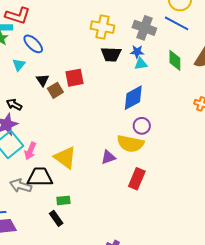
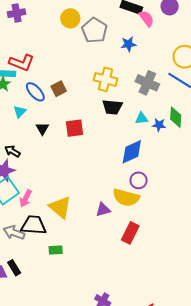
blue star: (137, 52) -> (159, 125), moved
brown square: (55, 90) -> (59, 89), moved
black rectangle: (56, 218) -> (14, 268), moved

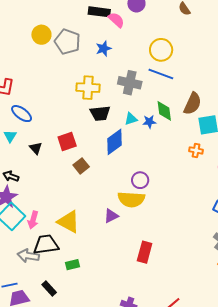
brown square: (59, 89) -> (81, 166), moved
blue diamond: (132, 152) -> (114, 142), moved
red rectangle: (130, 233) -> (145, 252), moved
black rectangle: (14, 268) -> (49, 289), moved

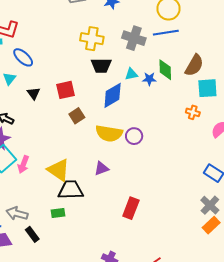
blue line: (161, 74) -> (166, 33), turned -35
yellow semicircle: (131, 199) -> (109, 133), moved
black trapezoid: (46, 245) -> (71, 190), moved
gray arrow: (28, 256) -> (17, 214), moved

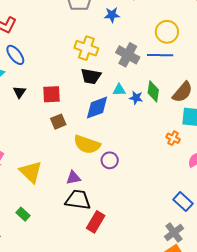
purple circle: (134, 136) -> (110, 160), moved
black trapezoid: (71, 190) -> (78, 200), moved
green rectangle: (58, 213) -> (23, 214), turned 40

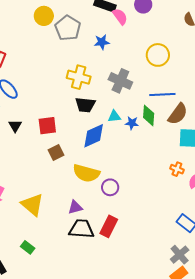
blue line: (160, 55) -> (162, 95), moved
orange cross: (173, 138) -> (177, 169), moved
red rectangle: (96, 222) -> (109, 226), moved

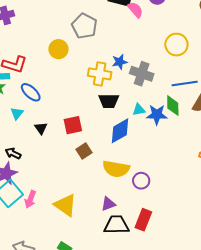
yellow circle: (44, 16) -> (58, 49), moved
blue star: (102, 42) -> (120, 62), moved
blue star: (132, 123) -> (157, 115), size x1.5

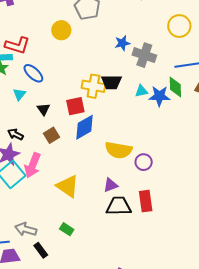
yellow cross: (100, 74) -> (93, 86), moved
blue diamond: (120, 131) -> (84, 127), moved
brown square: (84, 151) -> (52, 135), moved
pink arrow: (30, 199) -> (33, 165), moved, size x1.4
red rectangle: (143, 220) -> (146, 201), turned -30

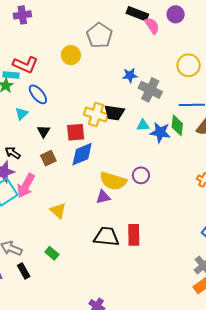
purple circle: (144, 162) -> (141, 175), moved
purple triangle: (111, 185) -> (103, 197), moved
yellow triangle: (68, 186) -> (58, 211), size x0.7

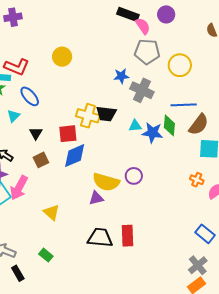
gray pentagon: (99, 35) -> (147, 52), moved, turned -30

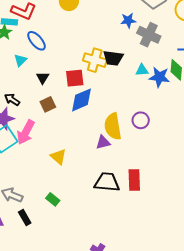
yellow semicircle: (106, 182) -> (113, 126), turned 64

